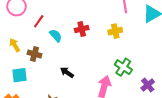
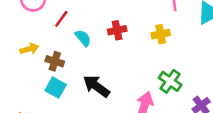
yellow arrow: (15, 45) -> (29, 49), turned 104
black arrow: (67, 72) -> (96, 86), size x1.5
cyan square: (19, 75) -> (56, 88), moved, turned 35

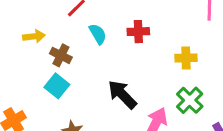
yellow cross: (161, 34) -> (186, 58), moved
black arrow: (96, 86) -> (122, 94), moved

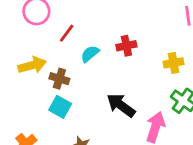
cyan semicircle: (98, 34) -> (90, 54), turned -90
yellow arrow: (34, 36) -> (32, 65), size x1.4

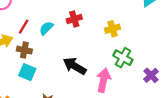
red line: (67, 33) -> (24, 27), moved

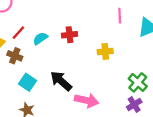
green cross: (123, 58) -> (138, 82), moved
cyan square: (27, 72) -> (28, 82), moved
pink arrow: (103, 80) -> (87, 100), turned 80

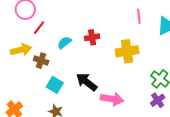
red line: (18, 33) -> (39, 28), moved
yellow cross: (105, 51) -> (127, 51), size x1.5

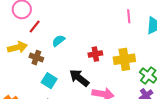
red cross: (92, 37) -> (95, 54), moved
yellow cross: (127, 51) -> (124, 59), moved

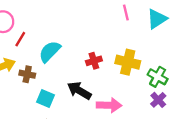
cyan semicircle: (58, 41) -> (50, 51), size x1.5
yellow cross: (124, 59) -> (128, 62), turned 30

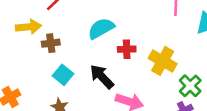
cyan semicircle: (50, 51) -> (101, 28), moved
brown cross: (27, 74) -> (51, 43), turned -35

